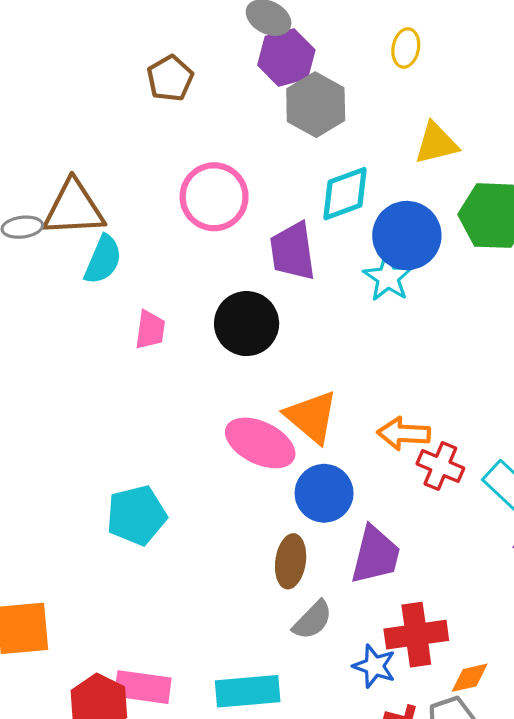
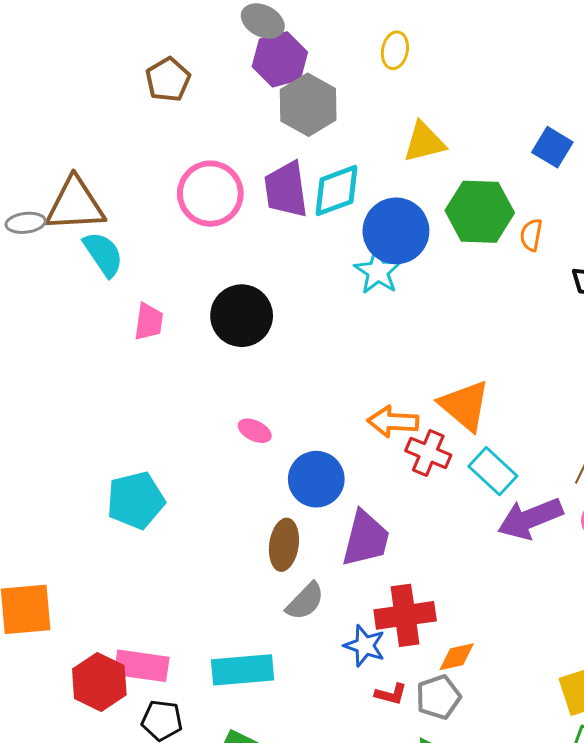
purple trapezoid: (293, 251) -> (286, 190), moved
cyan semicircle: (103, 260) -> (103, 254), turned -57
orange triangle: (312, 417) -> (465, 405), moved
pink ellipse: (260, 443) -> (255, 431), size x0.5

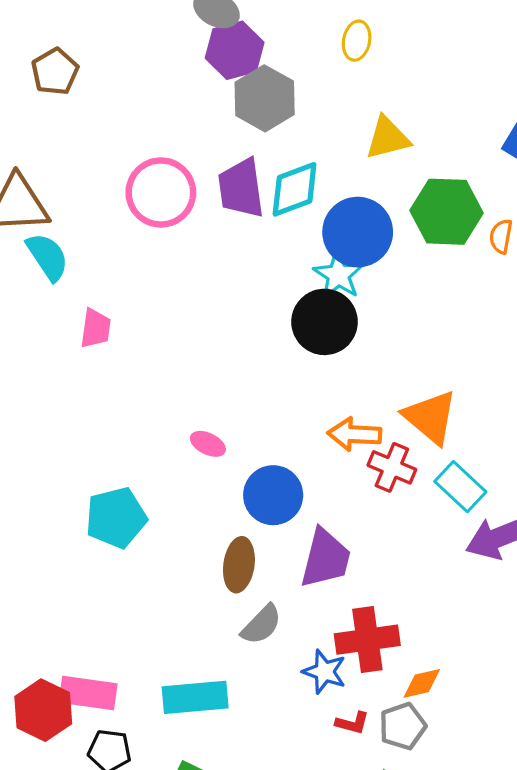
brown pentagon: (168, 80) -> (55, 72), moved
black circle: (242, 316) -> (325, 322), moved
cyan pentagon: (136, 500) -> (116, 518), moved

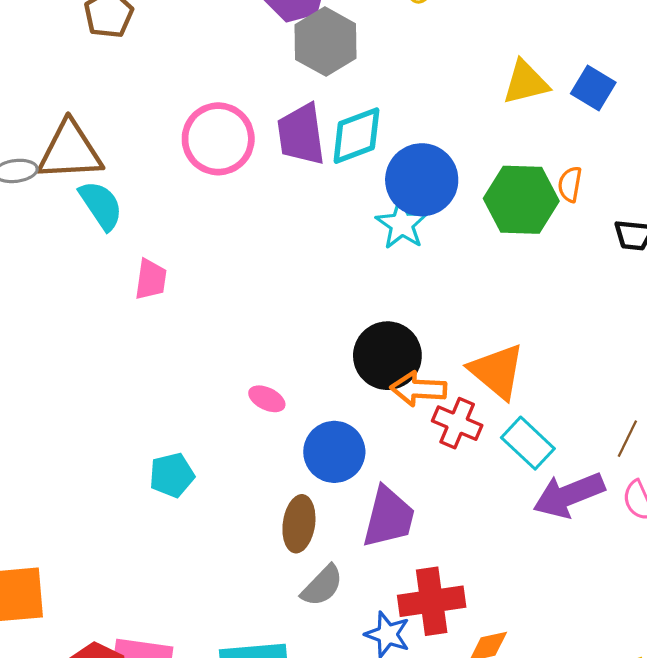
yellow triangle: (388, 138) -> (526, 82), moved
green hexagon: (446, 212) -> (521, 200), moved
black circle: (325, 322) -> (387, 356), moved
cyan pentagon: (116, 518) -> (172, 475), size x0.7

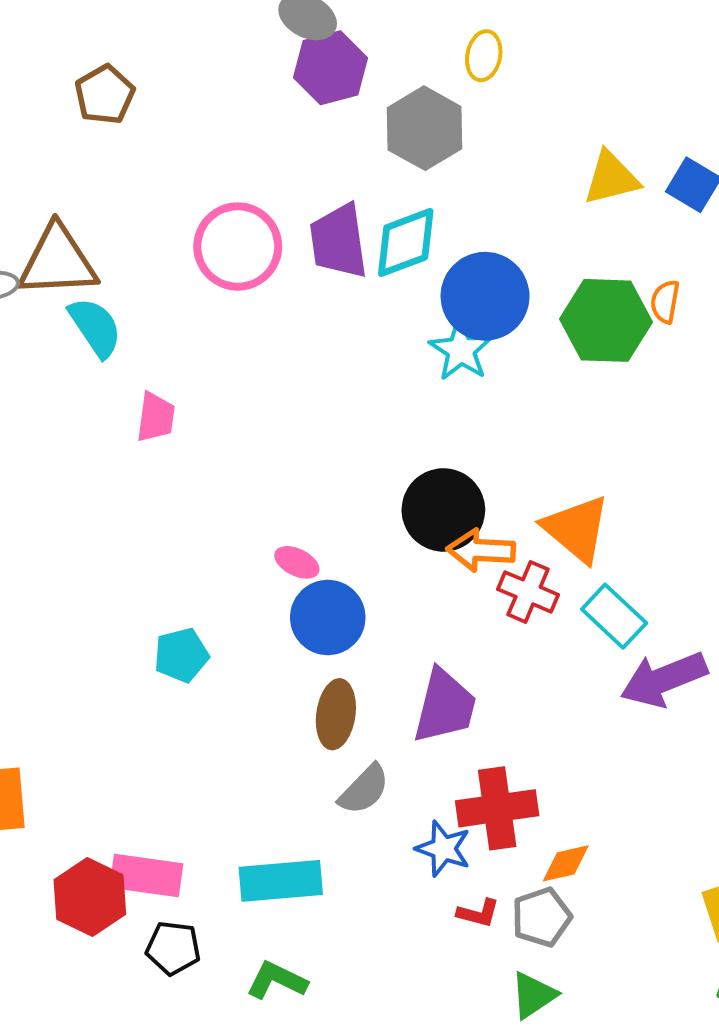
gray hexagon: (325, 42) -> (425, 128), moved
blue circle: (334, 452) -> (328, 617), moved

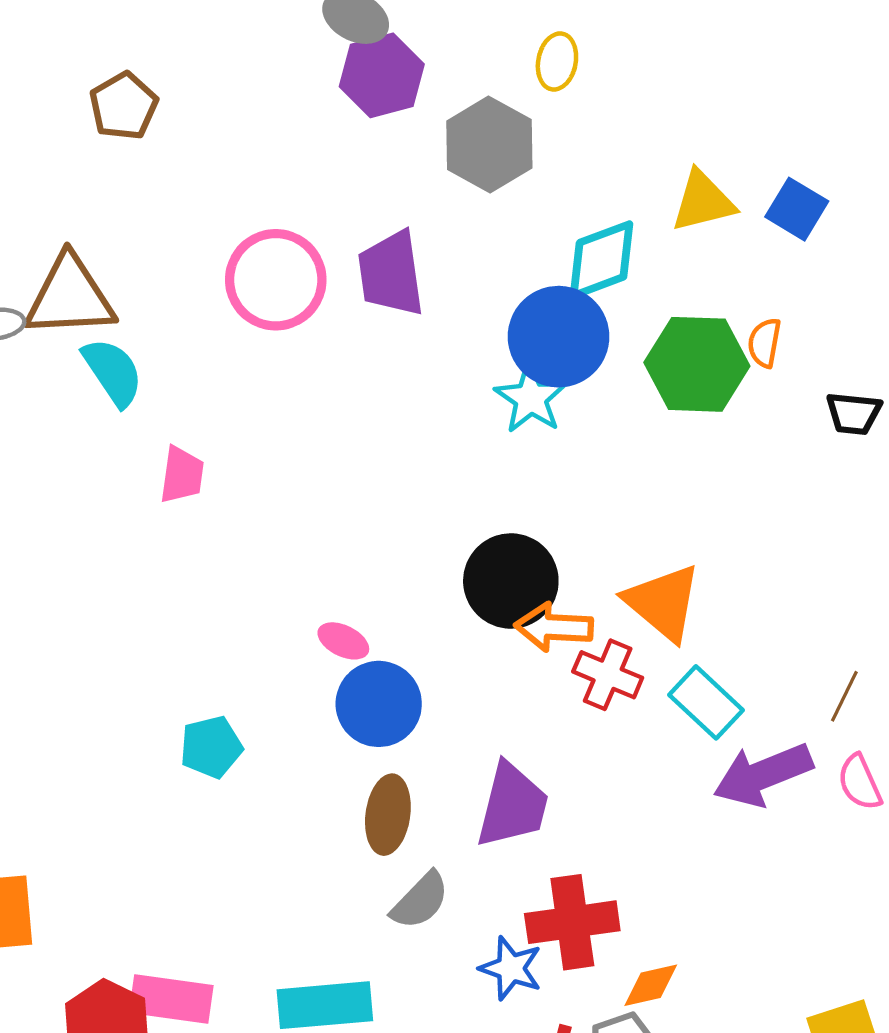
cyan diamond: (406, 242) -> (602, 260), moved

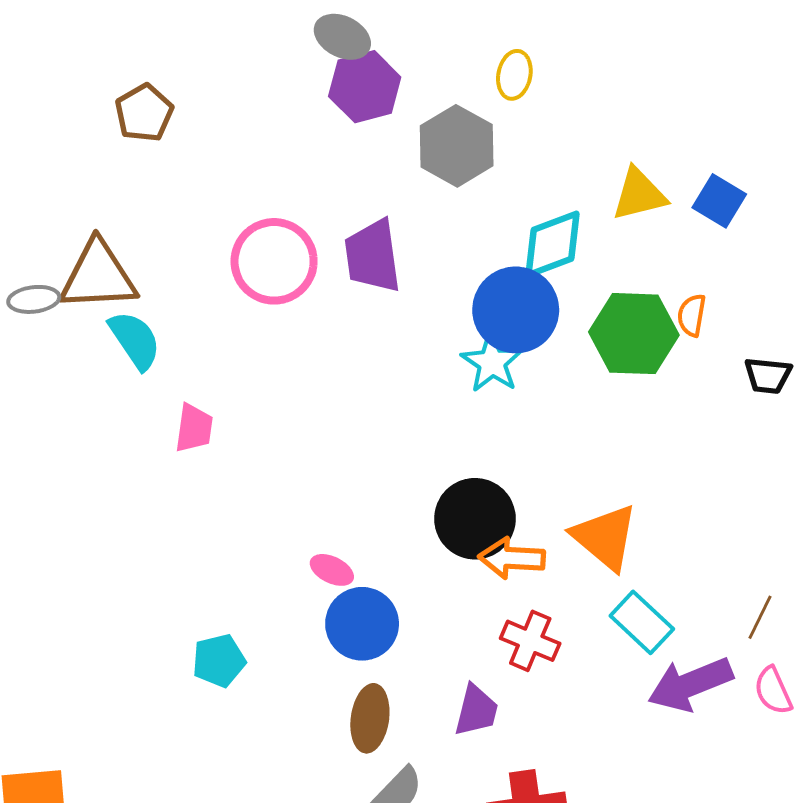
red cross: (608, 675) -> (530, 641), moved
purple trapezoid: (512, 805) -> (476, 710), size x0.7

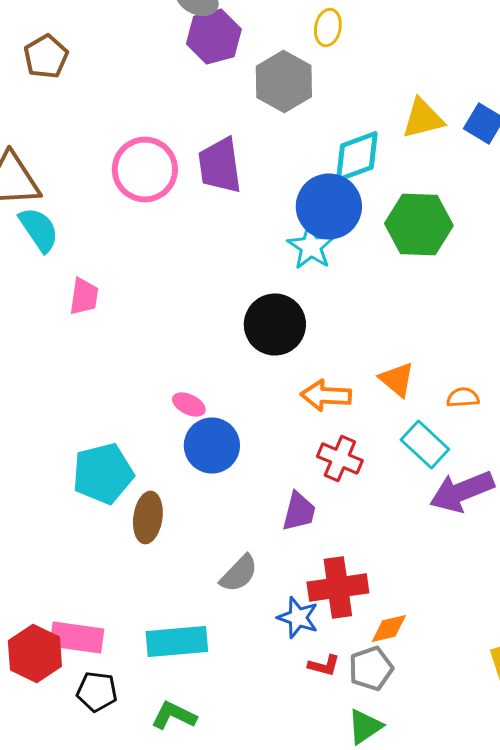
orange semicircle: (692, 315) -> (463, 398), moved, turned 76
black circle: (475, 519) -> (275, 324), moved
orange triangle: (605, 537) -> (397, 380), size x0.7
cyan pentagon: (219, 661) -> (103, 474), size x1.5
brown ellipse: (370, 718) -> (148, 518), moved

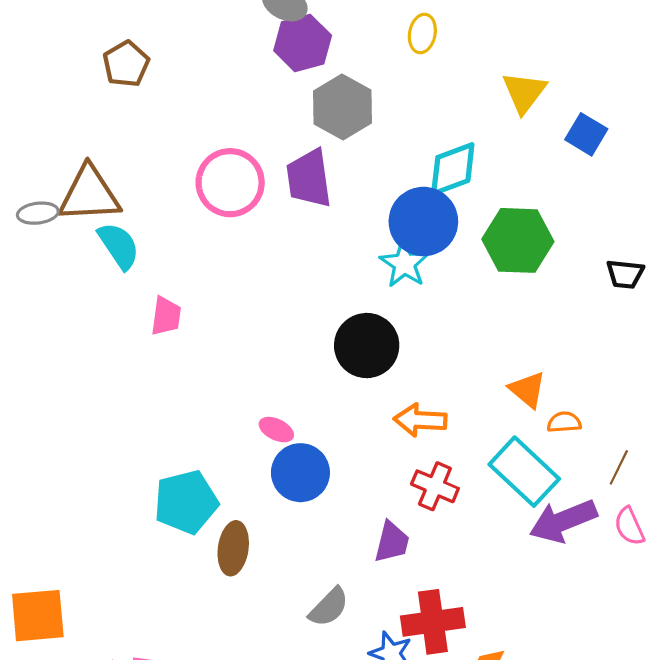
gray hexagon: (284, 82) -> (342, 107), moved
yellow triangle: (423, 118) -> (524, 92), moved, turned -39
orange triangle: (397, 380) -> (527, 390), moved
cyan rectangle: (425, 444) -> (524, 472), size x1.4

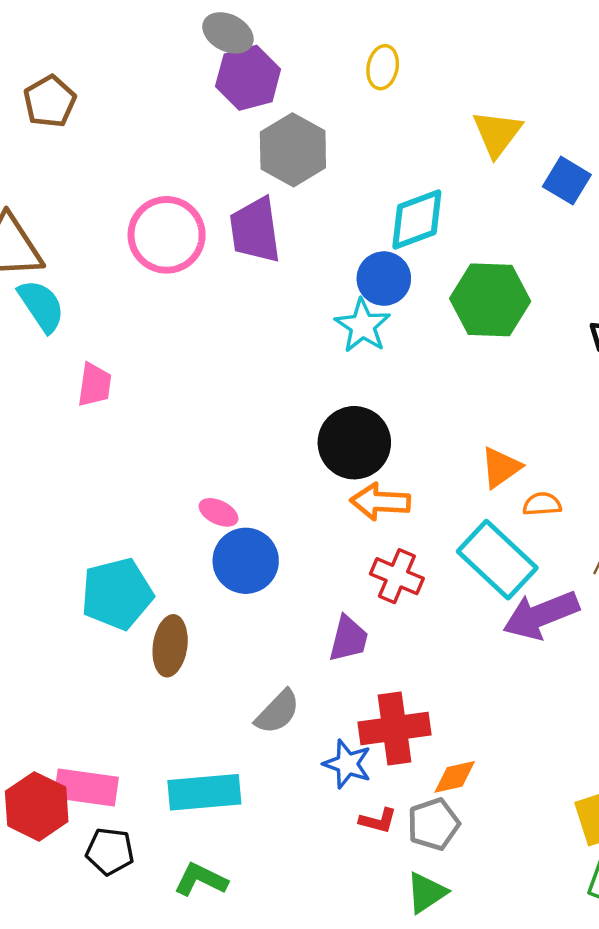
blue circle: (423, 222) -> (384, 279), size x0.7
black circle: (367, 346) -> (354, 443), moved
orange triangle: (527, 390) -> (501, 467), turned 45

